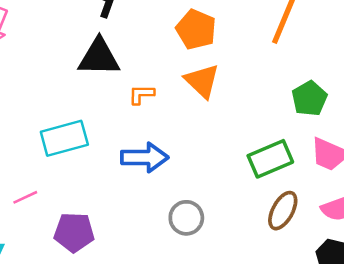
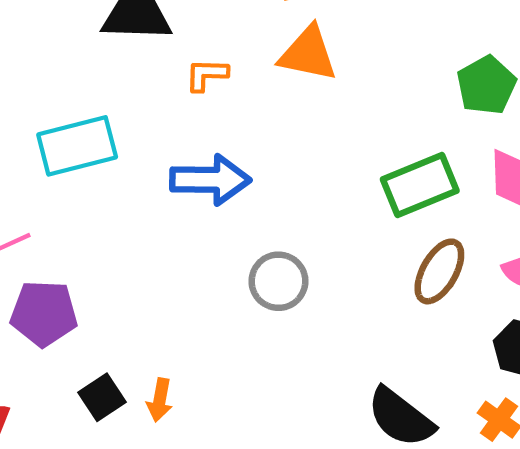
orange triangle: (202, 81) -> (308, 54), turned -33
purple pentagon: (74, 232) -> (44, 313), moved

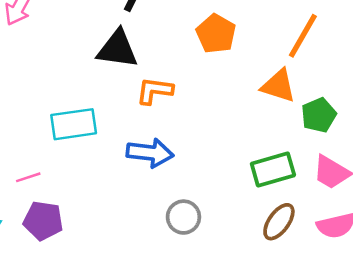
orange triangle: (308, 54) -> (278, 86), moved
orange L-shape: (207, 75) -> (155, 91), size x1.4

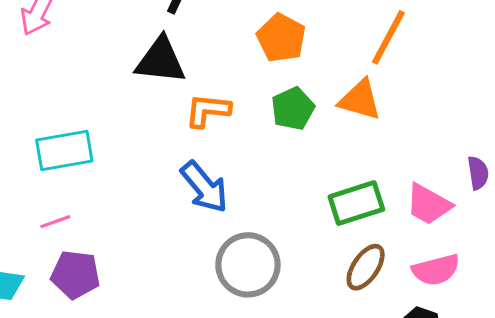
green pentagon: (319, 115) -> (293, 109), moved
cyan rectangle: (74, 124) -> (64, 150), moved
blue arrow: (150, 153) -> (204, 187), turned 45
gray circle: (183, 217) -> (248, 265), size x1.5

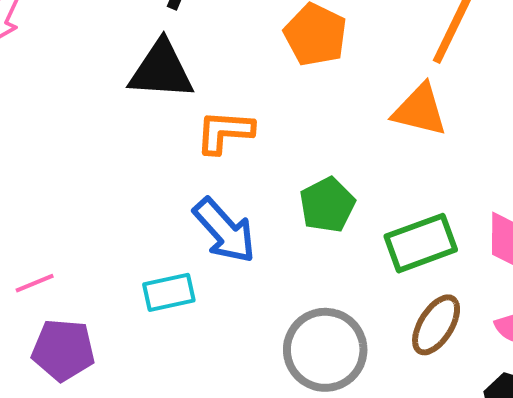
green pentagon: (293, 109) -> (327, 205), moved
cyan rectangle: (64, 150) -> (169, 292), moved, size x0.7
gray circle: (248, 265) -> (325, 350), moved

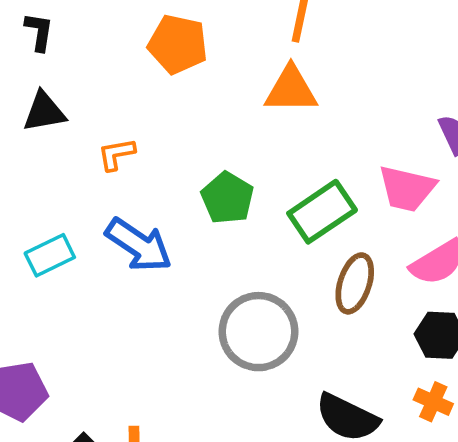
black triangle: (161, 70) -> (44, 112), size x0.7
orange L-shape: (225, 132) -> (116, 154), size x0.7
cyan rectangle: (169, 292) -> (50, 255), moved

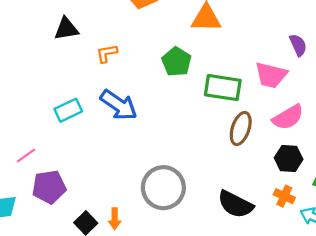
green pentagon: (227, 198) -> (177, 62), moved
green rectangle: (322, 212) -> (223, 88), turned 42
gray circle: (258, 332) -> (163, 188), moved

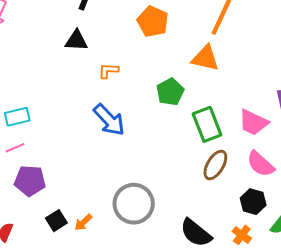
green rectangle: (223, 88) -> (207, 124), turned 48
cyan rectangle: (68, 110) -> (17, 117), moved
pink semicircle: (288, 117) -> (261, 164), turned 60
orange arrow: (115, 219) -> (83, 222), turned 36

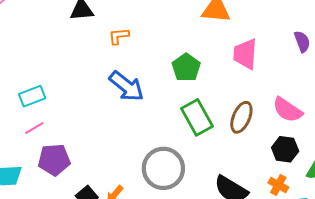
green pentagon: (170, 92) -> (186, 67), moved
pink trapezoid: (253, 122) -> (245, 54), moved, turned 76
green rectangle: (207, 124) -> (197, 117), moved

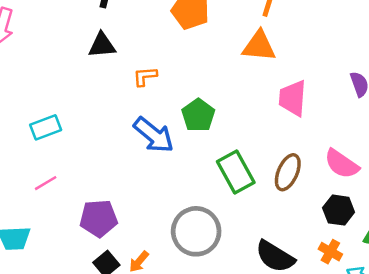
green pentagon: (186, 67) -> (198, 115), moved
cyan rectangle: (32, 96) -> (46, 127), moved
purple pentagon: (54, 160) -> (99, 218), moved

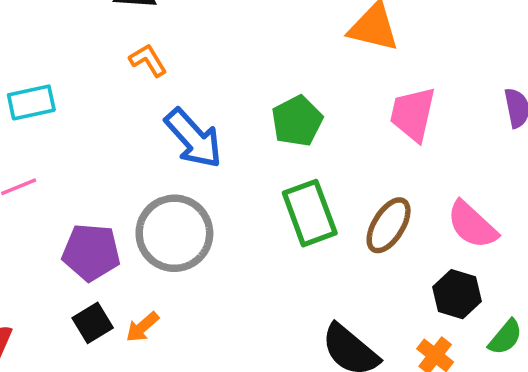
orange L-shape: (145, 76) -> (148, 60), moved, turned 55
green pentagon: (198, 115) -> (297, 121), moved
gray circle: (196, 231) -> (174, 233), moved

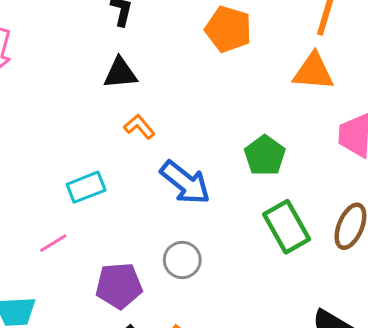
cyan rectangle: (31, 102) -> (86, 187), moved
gray circle: (174, 233) -> (182, 260), size x0.6

